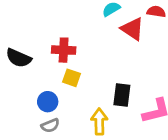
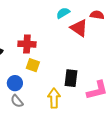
gray semicircle: (50, 126) -> (17, 101), turned 72

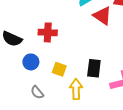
yellow square: (33, 65) -> (59, 69), moved
blue circle: (15, 83) -> (31, 62), moved

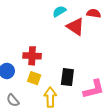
red cross: (48, 32) -> (32, 56), moved

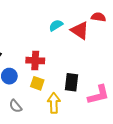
cyan semicircle: (59, 11) -> (56, 25), moved

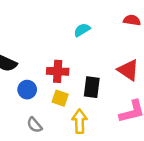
red triangle: (80, 30) -> (128, 70), moved
black rectangle: (71, 82) -> (92, 87), moved

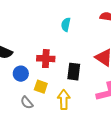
cyan semicircle: (82, 30) -> (66, 25), turned -48
yellow square: (60, 98) -> (41, 87), moved

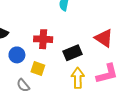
black rectangle: (74, 72) -> (72, 53), turned 60
yellow arrow: (64, 100) -> (78, 78), moved

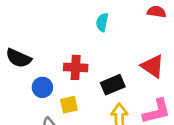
yellow square: (38, 69) -> (69, 105), turned -32

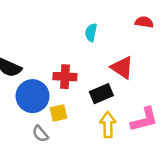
red triangle: (153, 66) -> (122, 68), moved
blue circle: (42, 87) -> (33, 96), size x1.6

